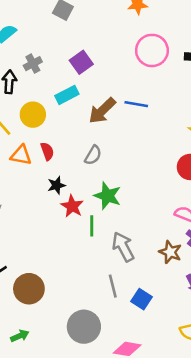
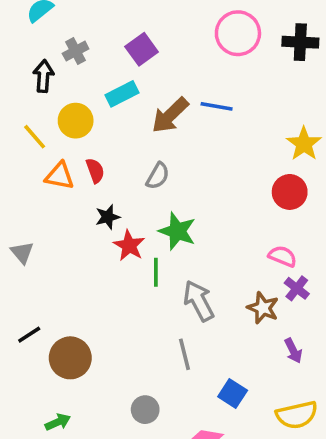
blue square: (142, 299) -> (233, 394), moved
gray circle: (84, 327) -> (145, 410), size x0.6

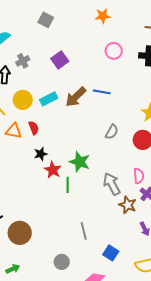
pink circle: (238, 33) -> (114, 51), size x0.7
cyan rectangle: (122, 94) -> (49, 99), moved
gray semicircle: (158, 176) -> (112, 132), moved
pink semicircle: (283, 256) -> (139, 176), turned 63
gray arrow: (199, 301) -> (112, 184), moved

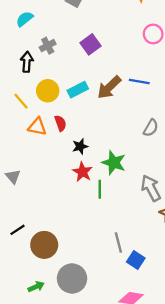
black star: (41, 154) -> (80, 146), moved
blue square: (111, 253) -> (136, 260), moved
gray circle: (62, 262) -> (72, 278), moved, size x1.6

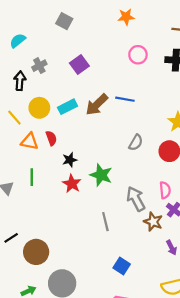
green line: (100, 189) -> (32, 177), moved
gray line: (118, 243) -> (105, 222), moved

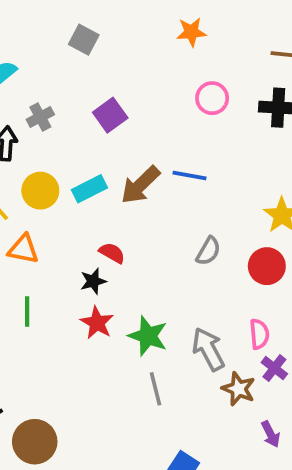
red semicircle: (51, 138) -> (112, 253), moved, turned -40
green star: (101, 175) -> (148, 336), moved

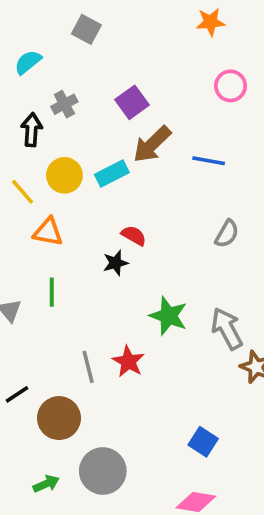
gray square: (84, 40) -> (86, 29), moved
brown arrow: (140, 185) -> (152, 144), moved
red star: (97, 323) -> (128, 361), moved
gray line: (155, 389) -> (88, 367), moved

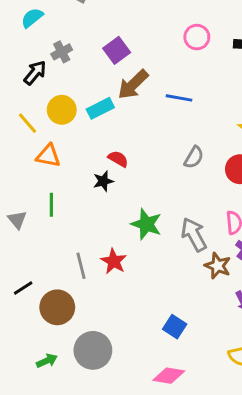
black arrow: (32, 130) -> (35, 73), turned 35

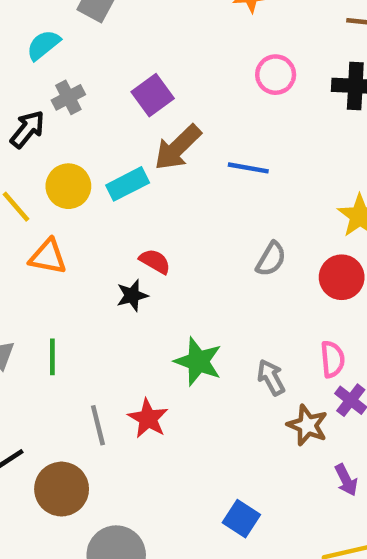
cyan semicircle: (32, 18) -> (43, 45), moved
green line: (51, 205) -> (52, 357), moved
gray arrow: (194, 235) -> (271, 377), size x0.7

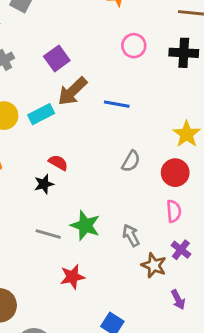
pink semicircle: (333, 359) -> (174, 211), moved
red star: (148, 418) -> (72, 277), moved, turned 30
gray line: (98, 425) -> (48, 234), moved, turned -60

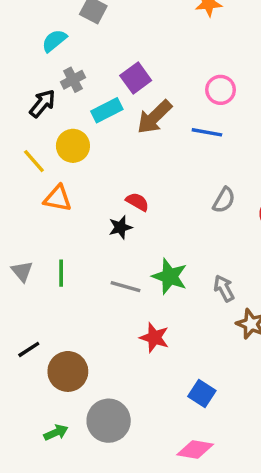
pink circle: (134, 46) -> (221, 90), moved
cyan rectangle: (41, 114) -> (107, 110), moved
red star: (72, 277) -> (154, 338), turned 30

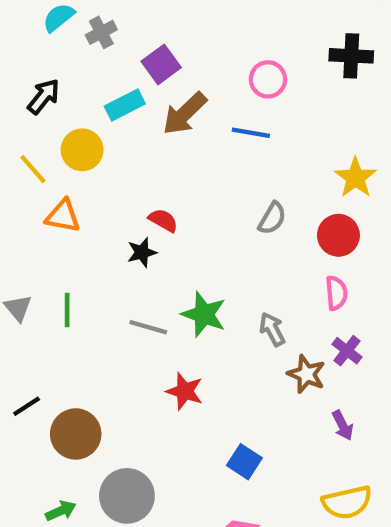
gray cross: (73, 80) -> (101, 32), moved

